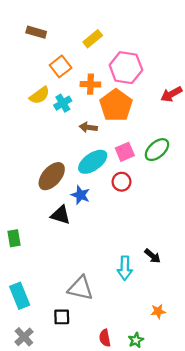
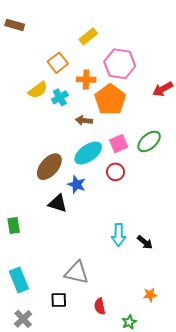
brown rectangle: (36, 32) -> (15, 25), moved
cyan arrow: (125, 268) -> (119, 235), moved
red semicircle: (105, 338) -> (100, 306), moved

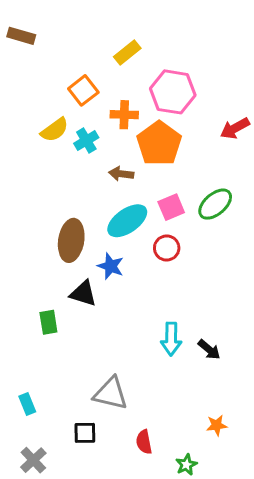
brown ellipse: (49, 167) -> (71, 240), turned -32
green rectangle: (14, 225) -> (48, 322), moved
cyan rectangle: (19, 280) -> (27, 404), size x0.6

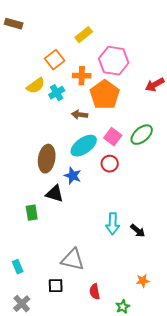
pink square: (171, 207) -> (113, 137), turned -30

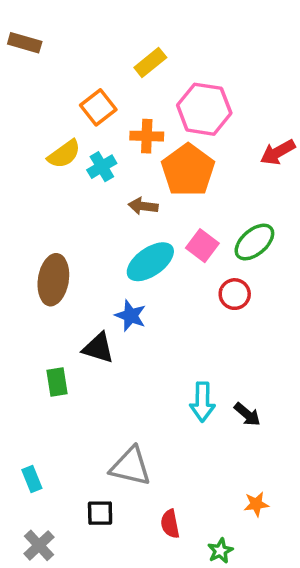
brown ellipse: (47, 159) -> (53, 280), moved
red circle: (110, 164) -> (235, 294), moved

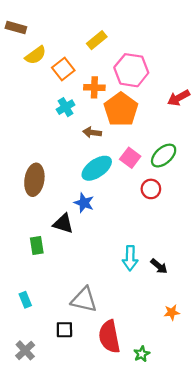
yellow semicircle: (64, 154) -> (36, 55), moved
cyan rectangle: (32, 479) -> (25, 300), moved
orange star: (256, 504) -> (172, 312), moved
red semicircle: (170, 524) -> (109, 337), size x1.8

